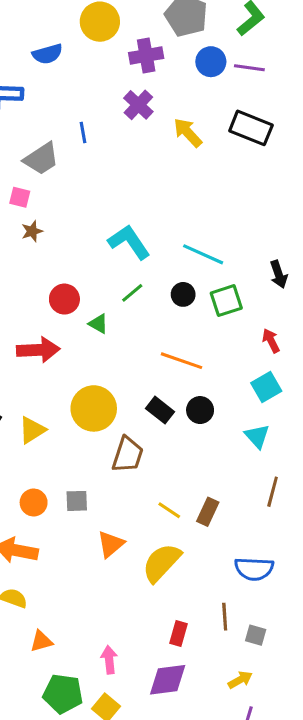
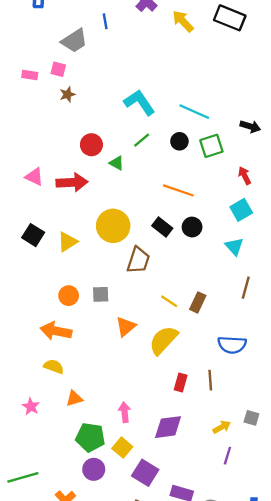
black arrow: (279, 274) -> (250, 126), turned -54
red rectangle: (178, 634) -> (181, 382), moved
gray square: (256, 635) -> (251, 418), moved

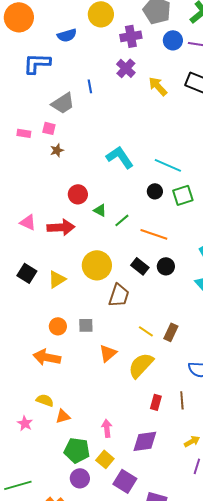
green line: (142, 140) -> (122, 220), moved
yellow semicircle: (54, 366) -> (45, 400), moved

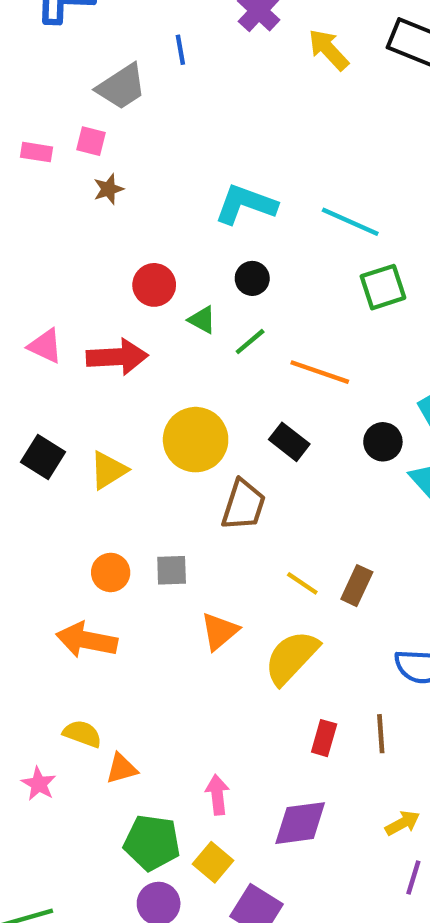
cyan L-shape: (120, 157) -> (246, 204), turned -36
black circle: (155, 191) -> (252, 278), moved
black circle: (166, 266) -> (383, 442), moved

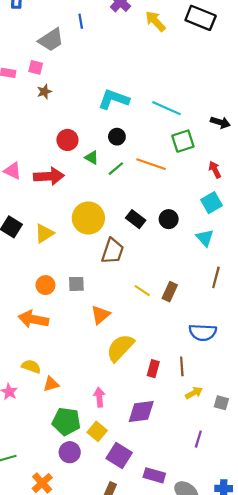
orange line: (320, 372) -> (151, 164), moved
black circle: (383, 442) -> (169, 219), moved
yellow semicircle: (291, 657) -> (120, 348), moved
yellow arrow: (403, 823) -> (194, 393), moved

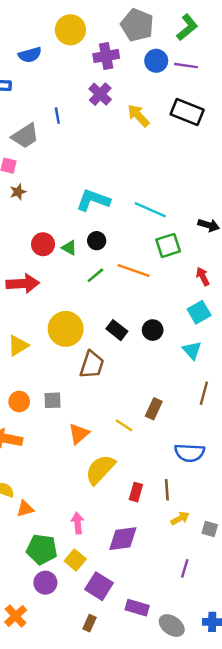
green triangle: (92, 158) -> (69, 248), moved
yellow line: (142, 291) -> (124, 425), moved

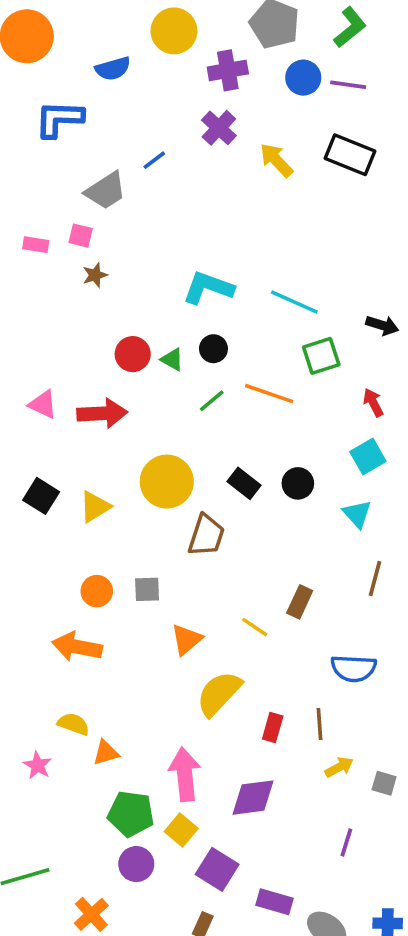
blue line: (57, 116) -> (154, 160), turned 63
pink arrow: (78, 523) -> (185, 774), size x1.6

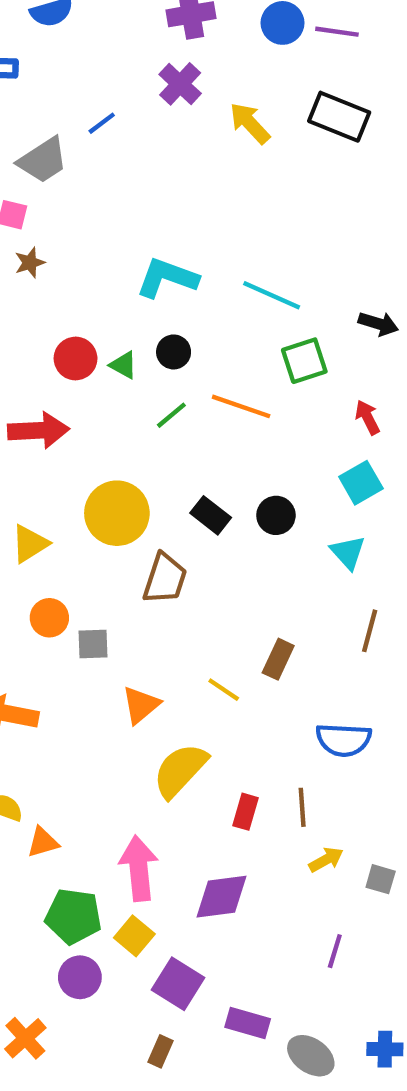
orange circle: (97, 591) -> (49, 618), moved

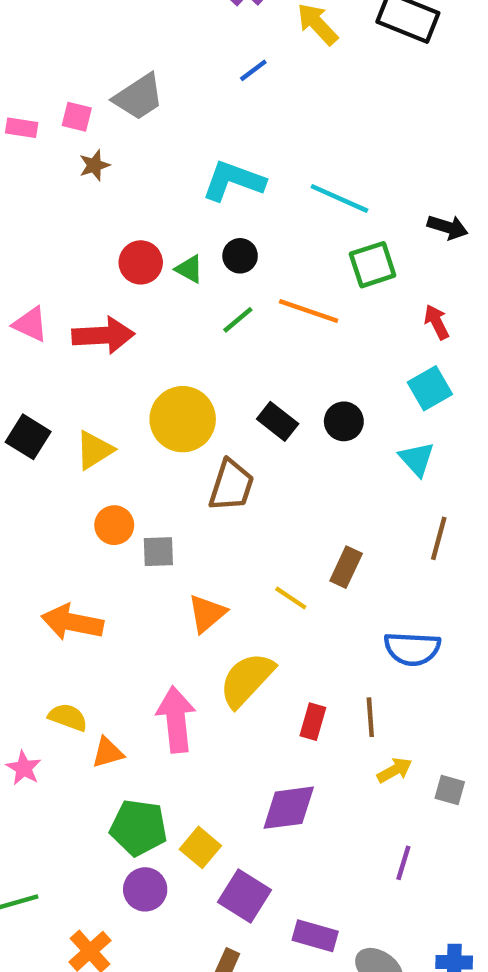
blue line: (102, 123) -> (253, 70), moved
gray trapezoid: (43, 160) -> (139, 97), moved
pink arrow: (139, 868) -> (176, 719), moved

